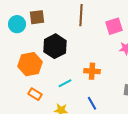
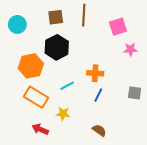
brown square: (37, 17) -> (56, 17), moved
orange rectangle: (35, 94) -> (36, 97), size x1.6
blue line: (92, 103) -> (98, 95), moved, turned 56

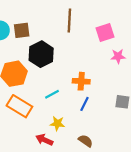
brown square: (56, 17) -> (22, 30), moved
yellow star: (63, 114) -> (57, 123), moved
red arrow: (40, 129) -> (44, 140), moved

